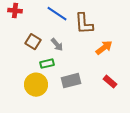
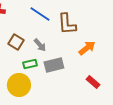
gray rectangle: (71, 81) -> (54, 65), moved

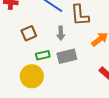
brown square: (16, 42) -> (29, 33), turned 35
gray arrow: (40, 45) -> (61, 33), moved, turned 40

